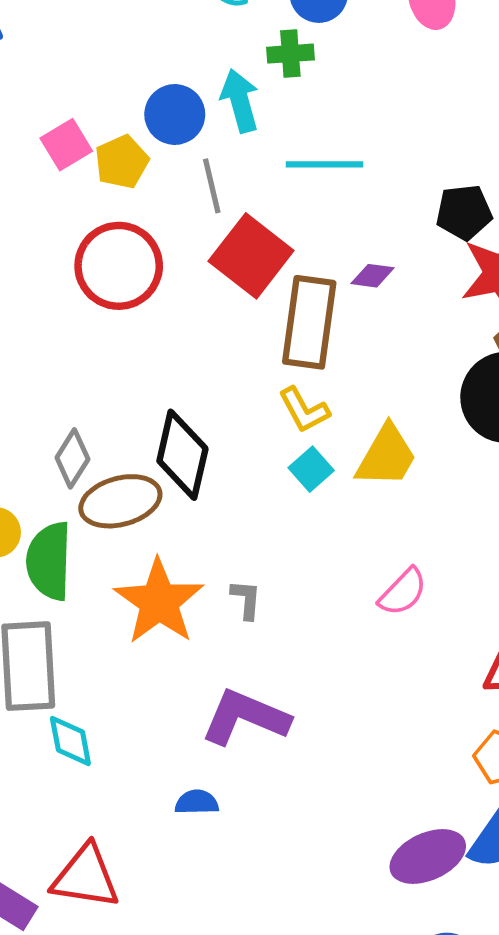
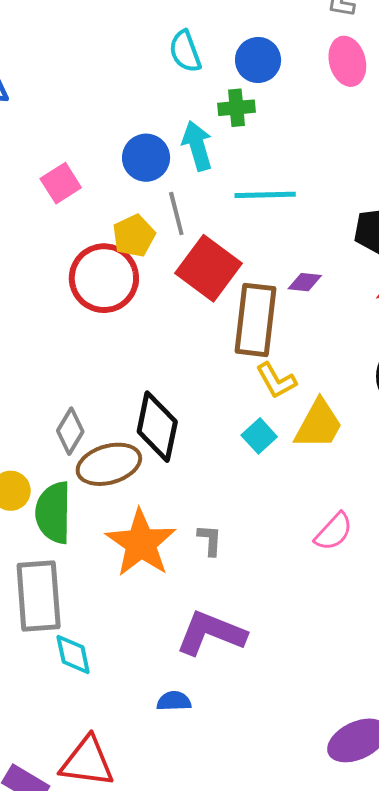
yellow pentagon: (122, 162) -> (134, 236), moved
yellow L-shape: (304, 410) -> (276, 381), moved

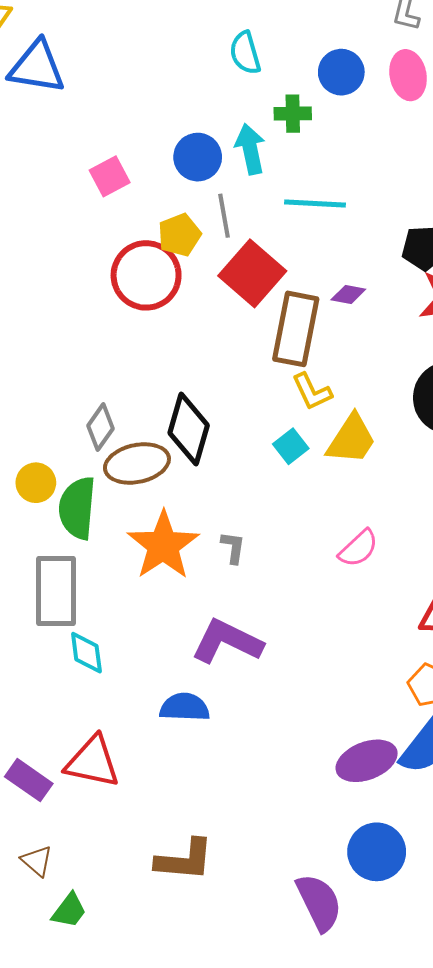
blue circle: (258, 60) -> (341, 72), moved
blue semicircle: (174, 701) -> (185, 707), size x1.4

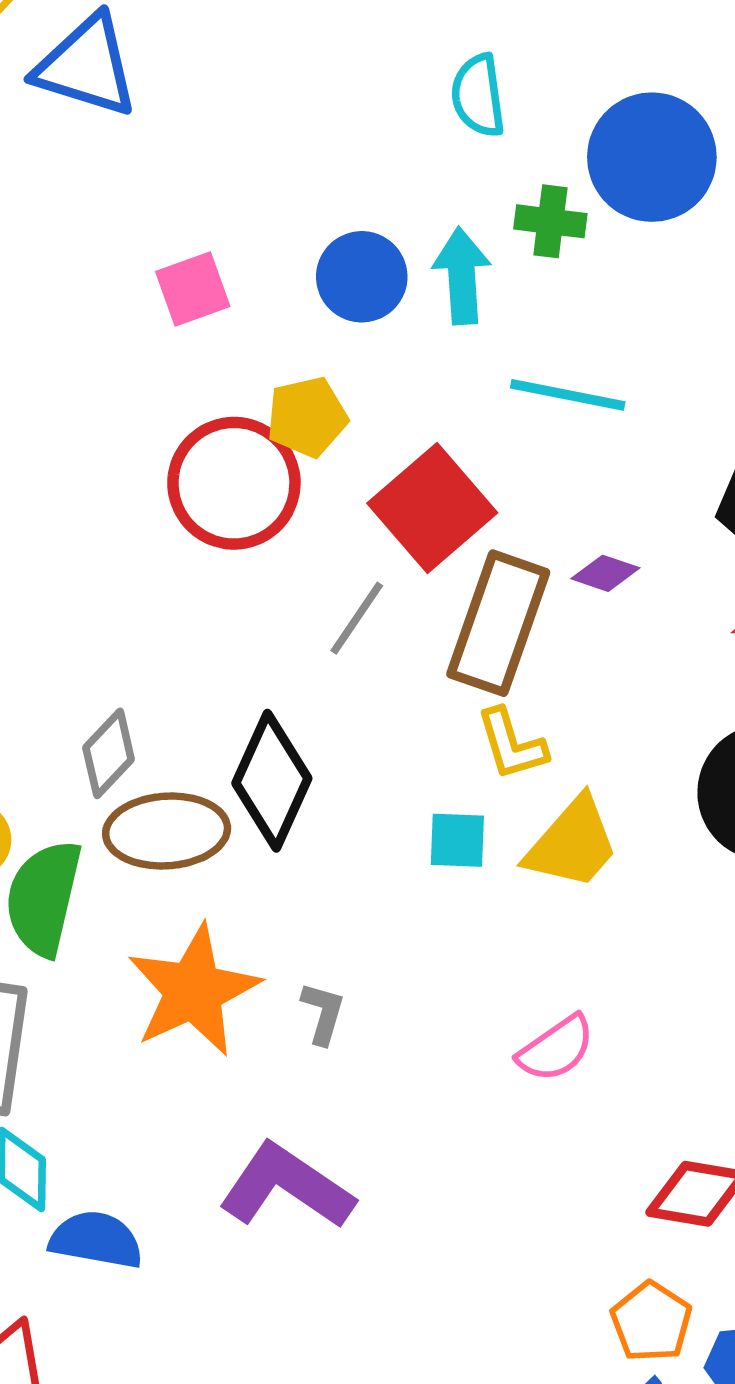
blue circle: (341, 72) -> (652, 157), size x1.5
gray line: (224, 216) -> (357, 618), moved, turned 36
cyan square: (291, 446) -> (457, 840), turned 32
blue semicircle: (185, 707) -> (96, 1240), moved

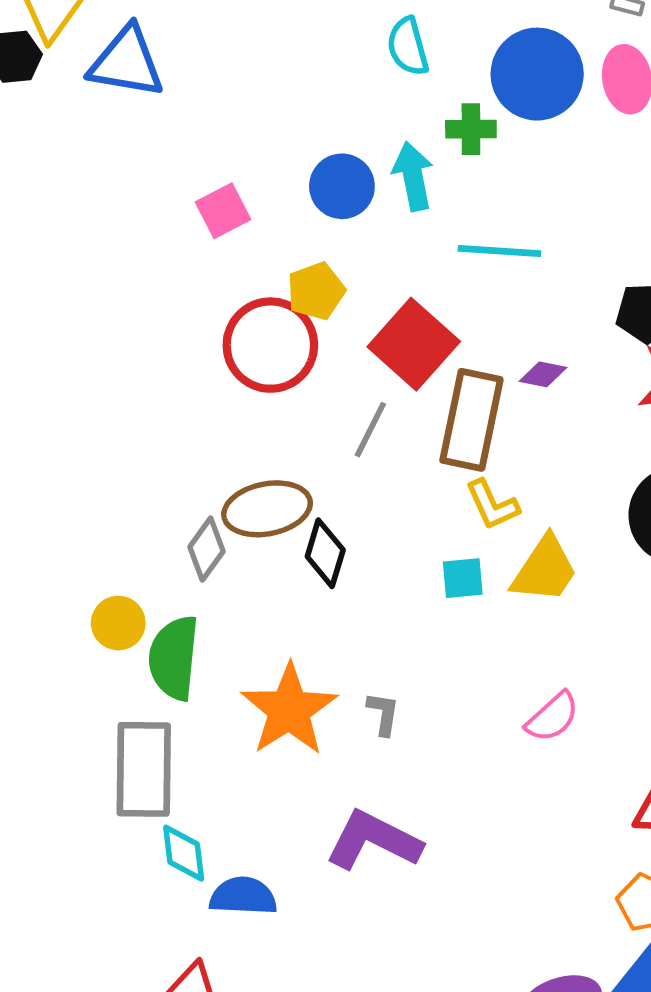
black diamond: (272, 781) -> (325, 553), size x0.7
brown ellipse: (167, 831) -> (267, 509), moved

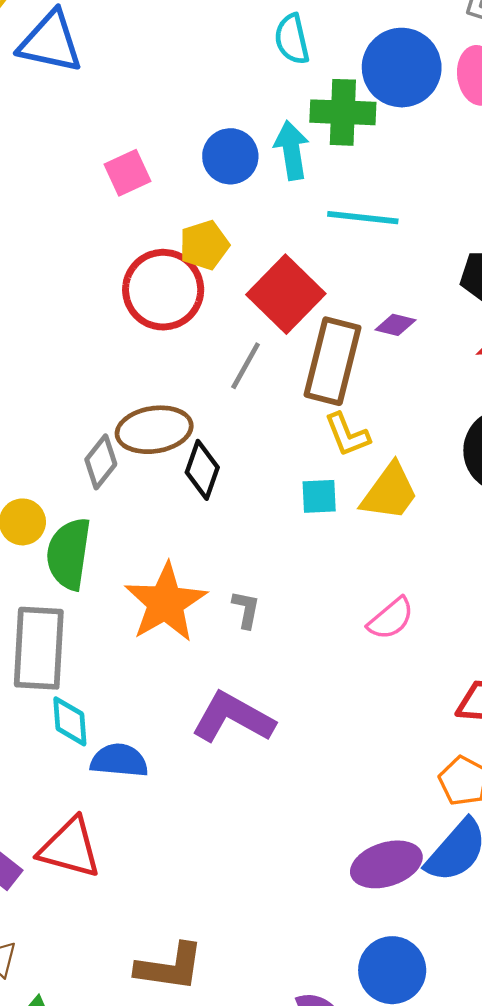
green cross: (471, 129) -> (343, 112), size x1.5

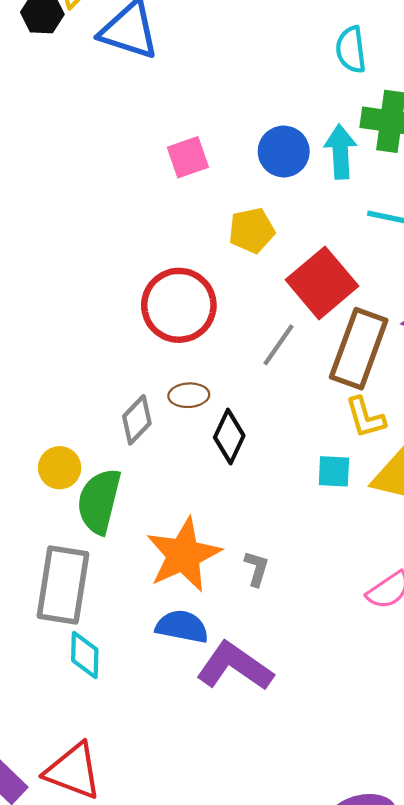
red circle: (163, 290) -> (179, 305), moved
brown ellipse: (154, 430) -> (189, 395), size x0.6
blue semicircle: (119, 760) -> (182, 627), moved

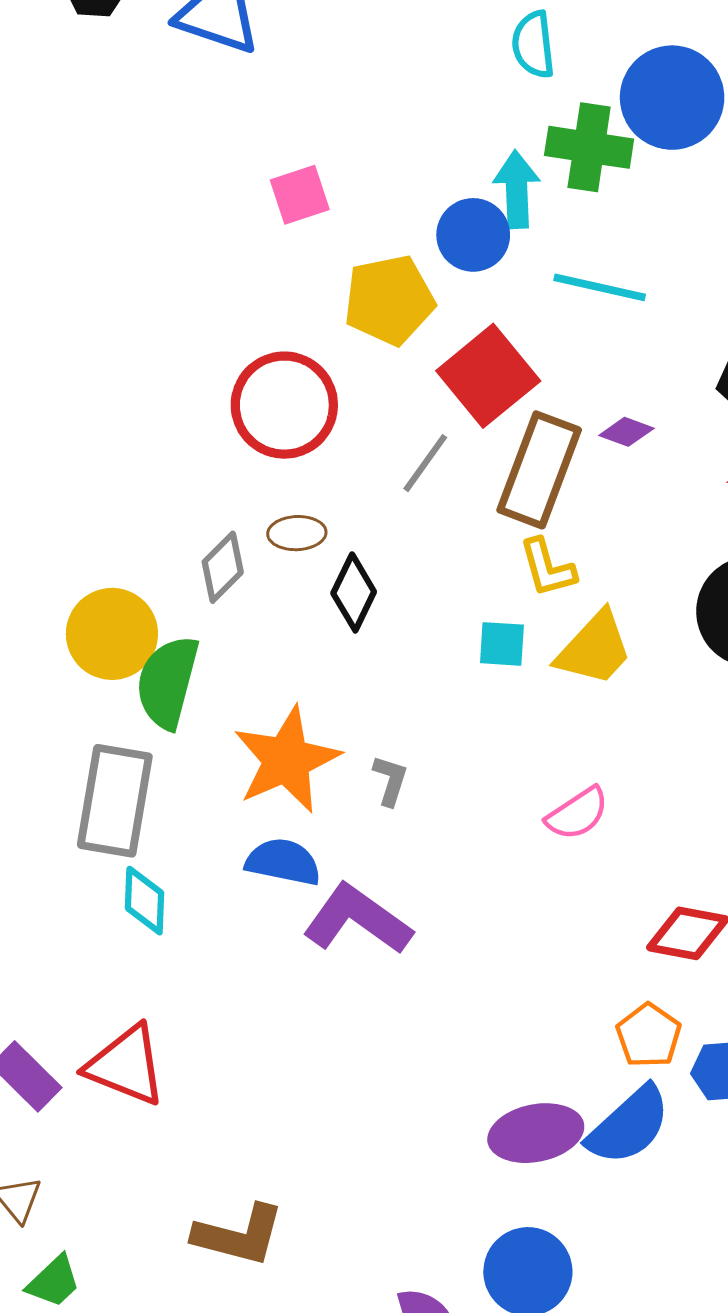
blue circle: (284, 151) -> (473, 235), moved
yellow pentagon: (252, 230) -> (389, 300), size x1.4
yellow circle: (60, 468) -> (112, 634), size x1.5

